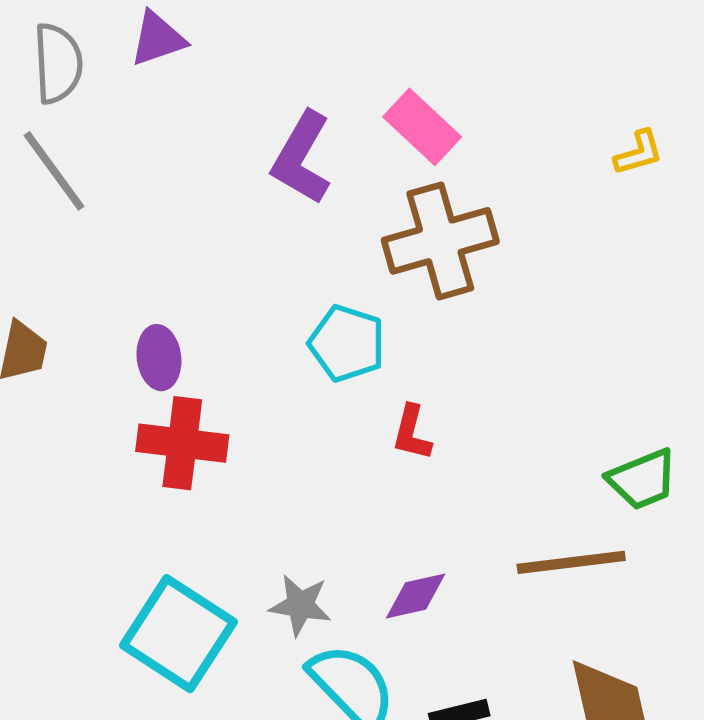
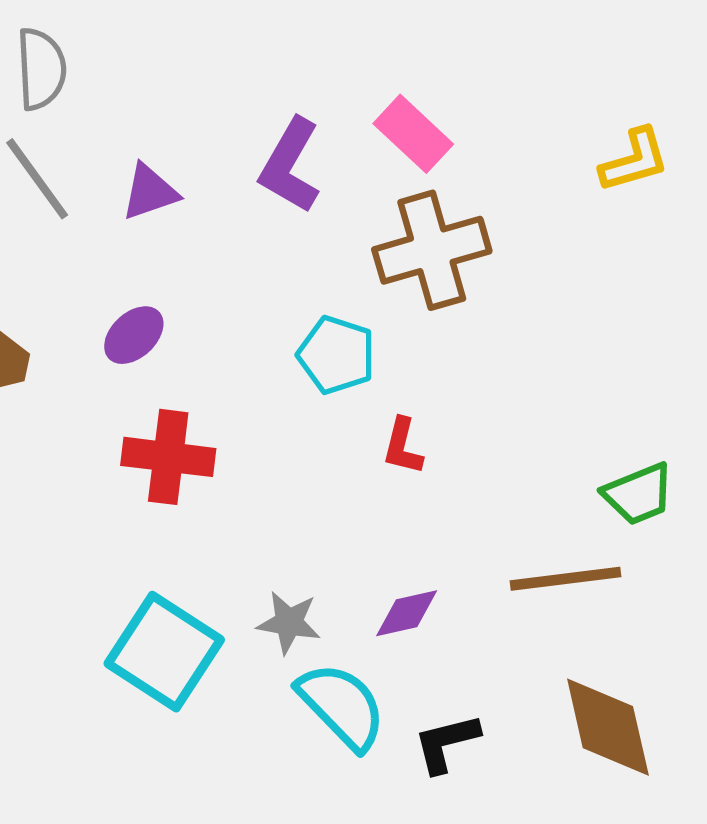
purple triangle: (158, 39) -> (150, 192), moved
yellow L-shape: (639, 153) -> (634, 160), size x1.4
purple ellipse: (159, 358) -> (134, 335), moved, turned 54

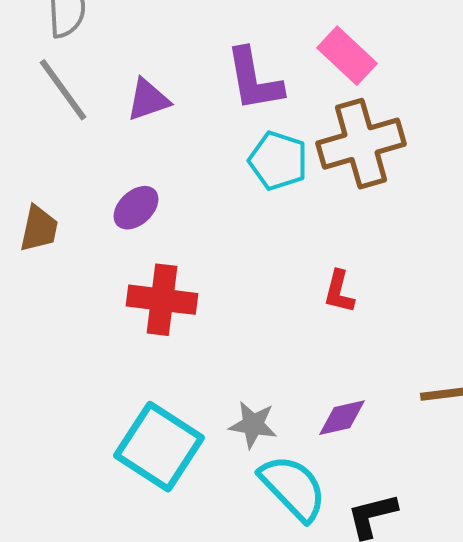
purple L-shape: (290, 166) -> (254, 80), turned -40
cyan pentagon: (336, 355) -> (278, 161), moved

